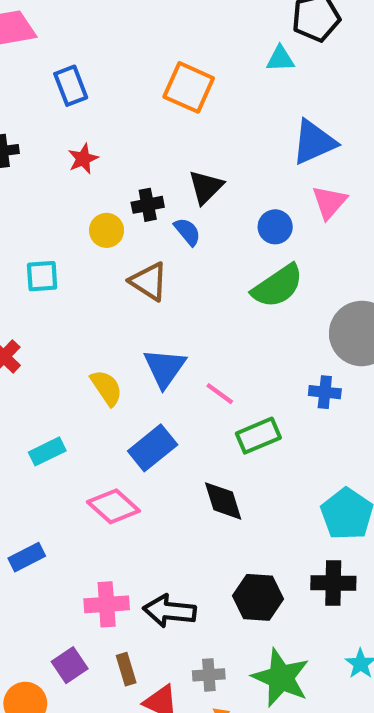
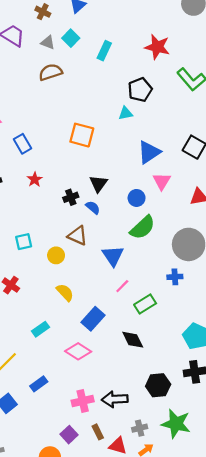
yellow circle: (107, 230) -> (56, 255), moved
blue triangle: (165, 368) -> (113, 256), moved
pink line: (220, 394) -> (122, 286), turned -72

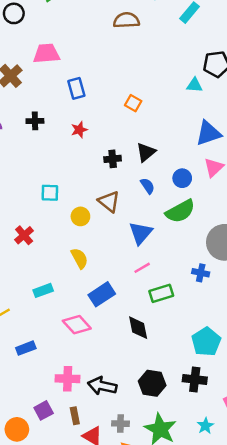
orange square: (82, 135) -> (133, 103), moved, size x0.6
blue semicircle: (93, 208) -> (148, 186), moved

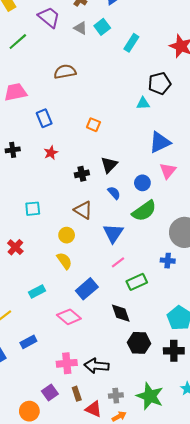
brown semicircle: (126, 20) -> (65, 72), moved
yellow circle: (80, 216) -> (67, 235), moved
black hexagon: (152, 383) -> (139, 343), moved

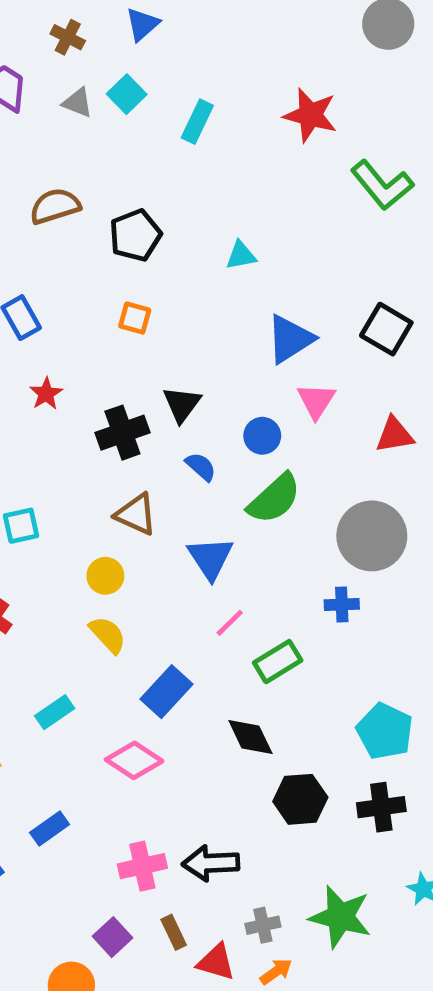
black pentagon: (160, 83) -> (135, 235), moved
black cross: (82, 174) -> (122, 433), size x1.5

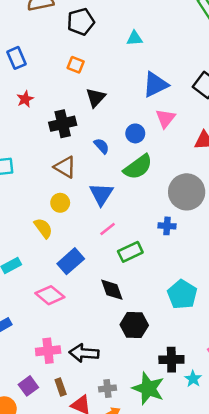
black triangle: (182, 404) -> (96, 98), moved
yellow circle: (105, 576) -> (60, 203), moved
black cross: (381, 807) -> (171, 360), moved

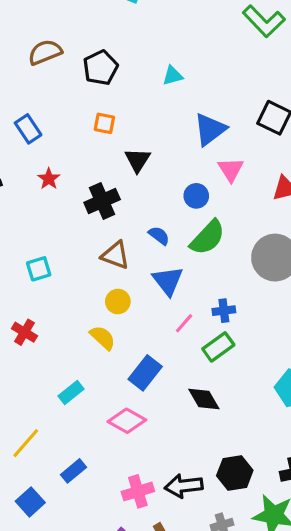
blue semicircle: (102, 146) -> (159, 235), moved
blue cross: (167, 226) -> (224, 311), moved
black hexagon: (134, 325) -> (235, 473), moved

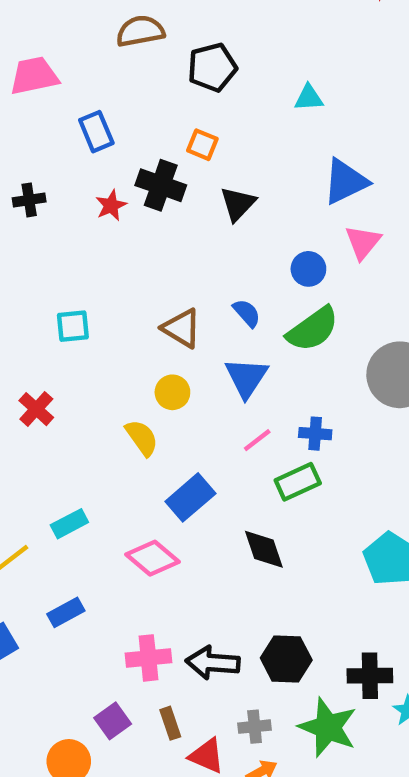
black cross: (102, 201) -> (161, 185), moved, turned 32
cyan rectangle: (71, 393) -> (69, 524), moved

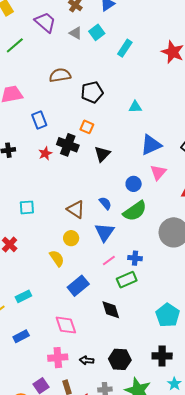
pink diamond: (152, 558) -> (66, 325), moved, turned 30
black arrow: (213, 663) -> (87, 360), size x0.6
black cross: (370, 676) -> (162, 356), moved

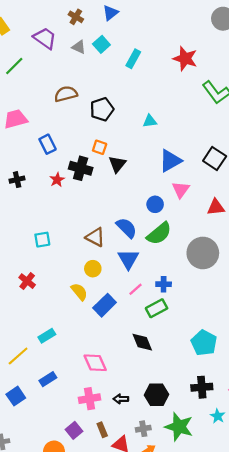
black triangle: (102, 154) -> (117, 164), moved
blue semicircle: (105, 203) -> (126, 228), size x1.5
blue rectangle: (78, 286) -> (105, 305), moved

